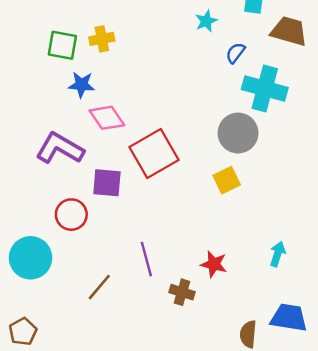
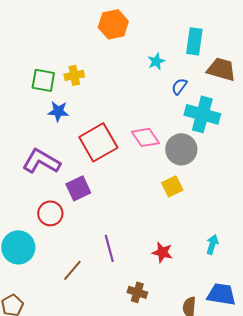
pink diamond: (107, 118) -> (145, 137), moved
red square: (154, 153) -> (98, 142), moved
purple square: (107, 183) -> (78, 188), turned -30
brown cross: (182, 292) -> (137, 292), moved

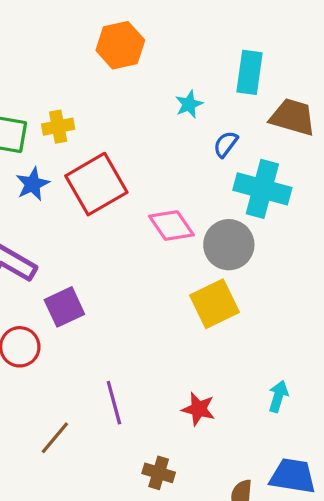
blue star: (58, 111) -> (33, 184), turned -30
red square: (98, 142) -> (96, 184), moved
yellow square: (172, 186) -> (214, 304), size x1.4

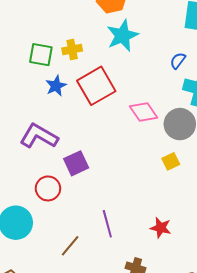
cyan star: (189, 104) -> (122, 35), moved, size x1.8
yellow square: (214, 304) -> (171, 161), size x0.6

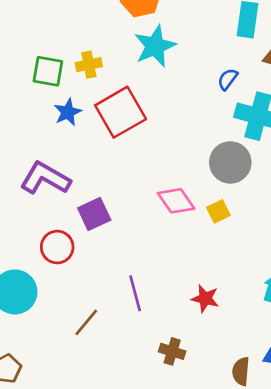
pink diamond: (144, 112) -> (176, 201), moved

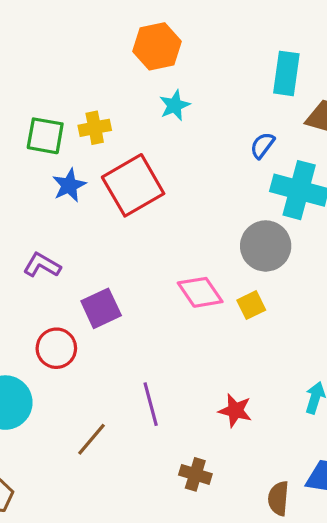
cyan star: (155, 46) -> (175, 105), size x0.6
purple L-shape: (45, 178) -> (42, 265), size x0.6

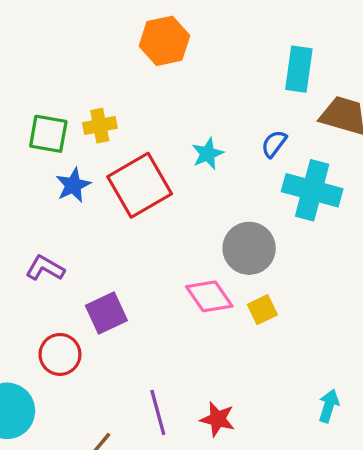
cyan star: (175, 105) -> (208, 154), moved
gray circle: (266, 246) -> (249, 248), moved
red star: (235, 411) -> (218, 419), moved

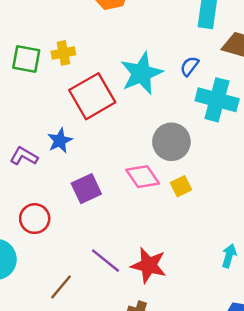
cyan star: (208, 154) -> (141, 73), size x1.8
blue star: (73, 185) -> (60, 141), moved
purple square: (106, 313) -> (86, 189), moved
purple line: (158, 412) -> (105, 261), turned -36
red star: (218, 419) -> (149, 265), size x1.4

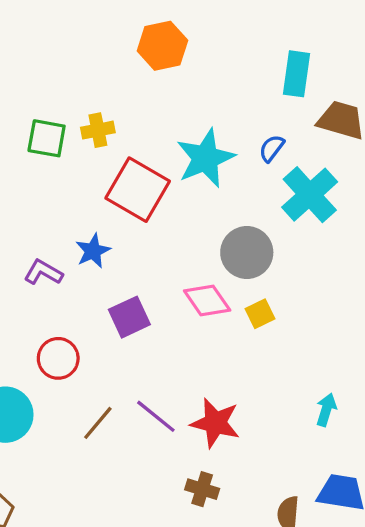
red square: (92, 96) -> (138, 190), turned -30
cyan cross: (217, 100) -> (310, 195), turned 33
brown line: (61, 287) -> (98, 423), moved

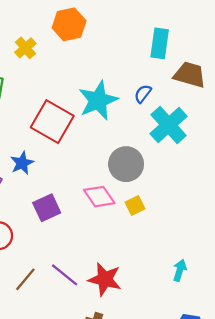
yellow cross: (98, 130) -> (25, 48), moved, turned -30

